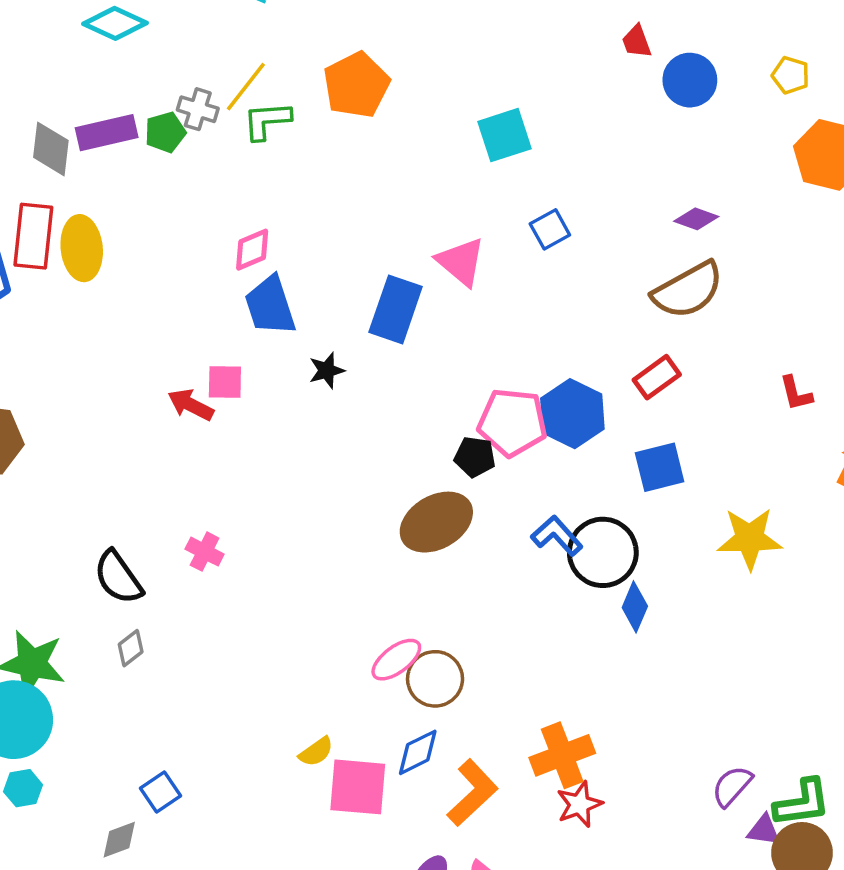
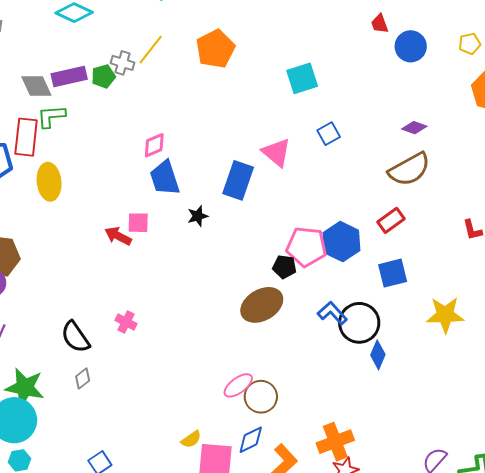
yellow pentagon: (791, 75) -> (470, 44), turned -30
green L-shape: (267, 121) -> (51, 116), moved
gray diamond: (51, 149) -> (36, 86), turned -32
yellow ellipse: (82, 248) -> (49, 182), moved

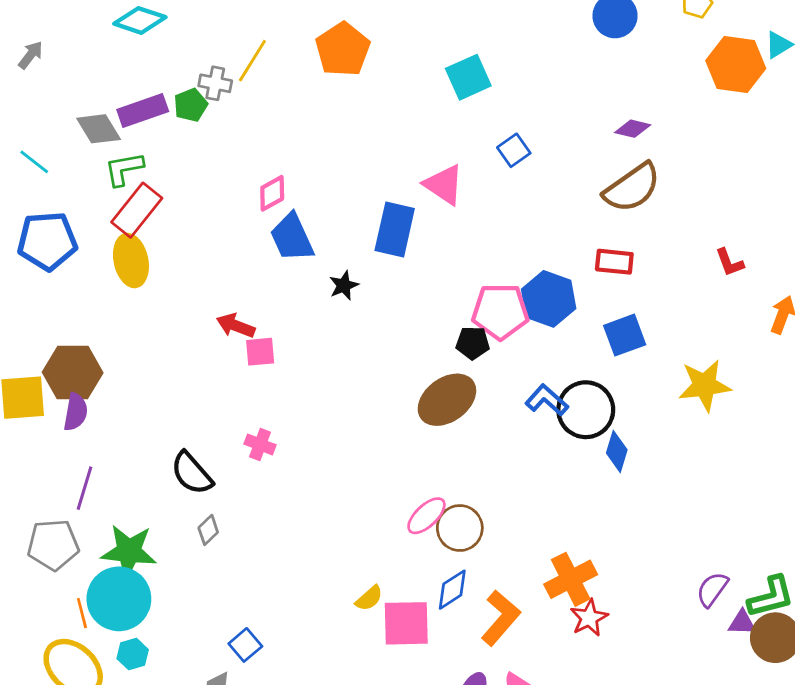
red rectangle: (26, 137) -> (137, 210), moved, turned 39
red rectangle: (391, 220) -> (614, 262), turned 48
pink square: (138, 223) -> (260, 352), moved

